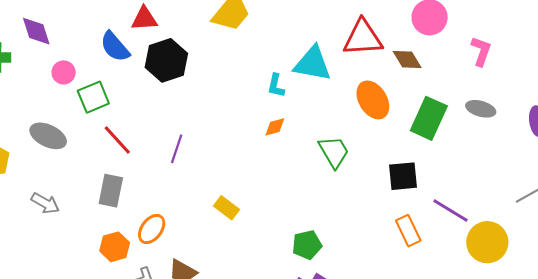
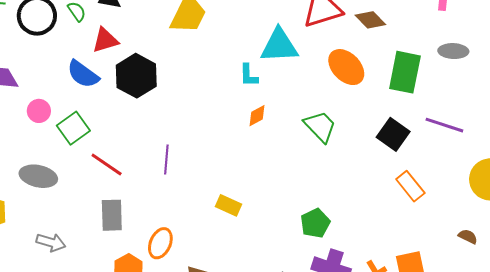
black square: (403, 176) -> (393, 134), turned -36
purple line: (451, 210) -> (444, 125), moved

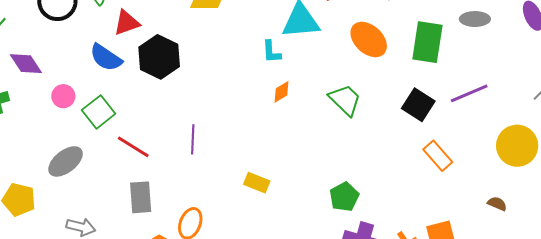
purple line: (444, 125) -> (469, 93), turned -39
gray ellipse: (38, 176) -> (66, 161), turned -48

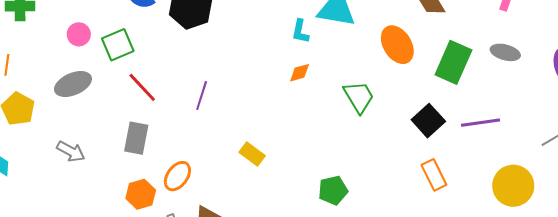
pink circle: (63, 96) -> (79, 34), moved

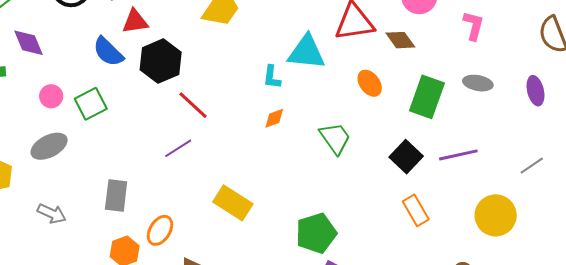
orange ellipse: (397, 45) -> (370, 83), size x0.7
red line: (142, 87) -> (193, 105), moved
purple line: (202, 96) -> (178, 148), turned 44
yellow rectangle: (252, 154) -> (233, 203), size x1.5
green pentagon: (333, 190) -> (316, 233), size x1.4

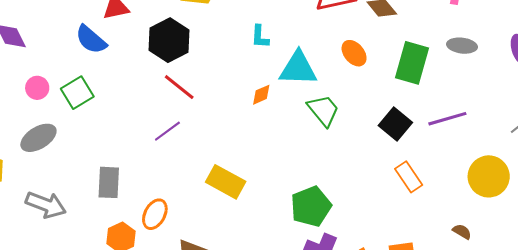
cyan triangle: (306, 52) -> (298, 68), moved
black hexagon: (161, 61) -> (169, 40), moved
cyan L-shape: (272, 77) -> (260, 37), moved
gray arrow: (52, 214) -> (46, 205), size x1.4

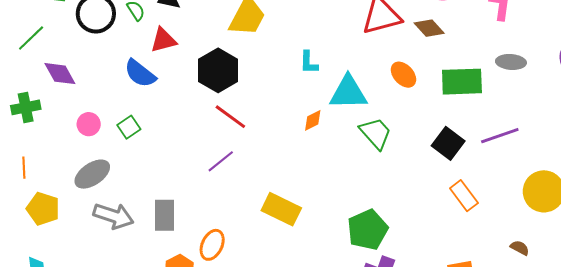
green rectangle: (412, 63) -> (462, 82), turned 75
green square: (77, 93) -> (129, 127), size x0.7
gray arrow: (46, 205) -> (113, 216), moved

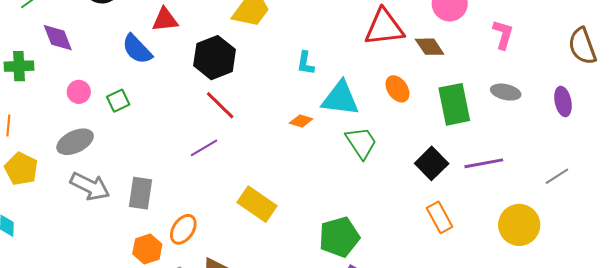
green rectangle: (462, 82) -> (454, 104), turned 72
orange diamond: (313, 120) -> (301, 121), turned 35

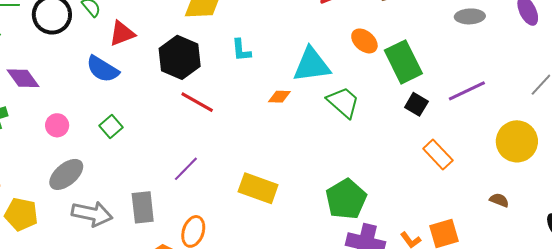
cyan L-shape: (305, 63) -> (241, 50), moved
green square: (118, 101) -> (111, 127), moved
green rectangle: (454, 104) -> (403, 62), moved
purple line: (204, 148) -> (186, 169), moved
black square: (432, 163) -> (416, 104), size x0.7

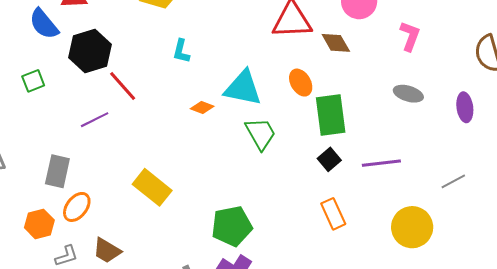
black hexagon: (180, 57) -> (90, 51), moved
purple line: (186, 169) -> (95, 120), moved
gray rectangle: (143, 207) -> (57, 171), moved

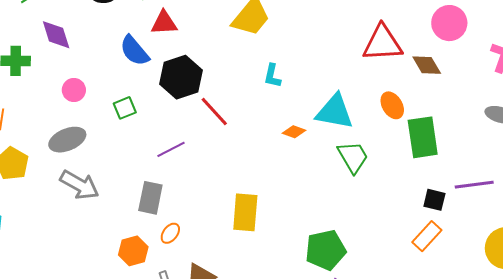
purple line: (95, 120) -> (171, 149), moved
black square: (329, 159) -> (434, 200), moved, turned -35
yellow rectangle: (152, 187) -> (245, 212), turned 57
orange ellipse: (77, 207) -> (170, 233), size x0.7
orange rectangle: (333, 214) -> (427, 236), turned 68

